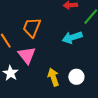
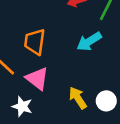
white circle: (76, 77) -> (106, 101), moved

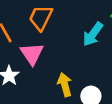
cyan arrow: (89, 41) -> (93, 34), turned -40

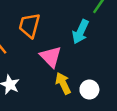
pink triangle: (32, 54) -> (51, 57), moved

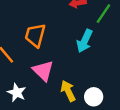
pink triangle: (51, 57) -> (43, 71), moved

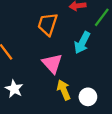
orange trapezoid: (35, 35) -> (48, 24), moved
pink triangle: (43, 71) -> (52, 63), moved

